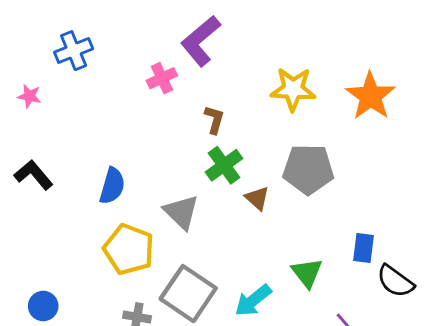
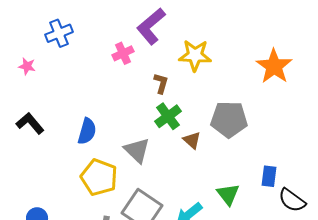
yellow star: (293, 89) -> (195, 55), moved

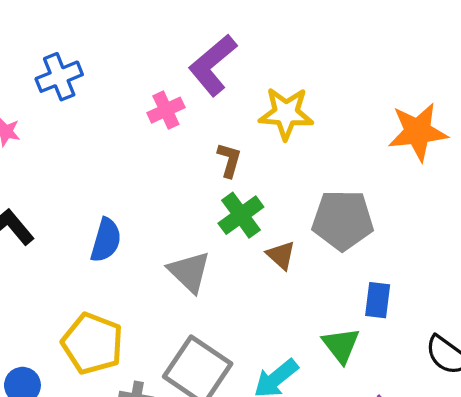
orange star: (274, 66) -> (418, 132), turned 30
blue rectangle: (269, 176) -> (378, 300), moved
yellow pentagon: (99, 177) -> (93, 344), moved

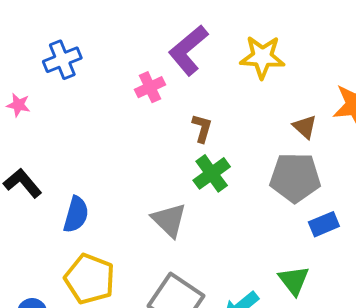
yellow star: (286, 113) -> (262, 57), moved
blue semicircle: (106, 240) -> (76, 215), moved
brown triangle: (281, 255) -> (305, 127), moved
blue rectangle: (378, 300) -> (324, 224), moved, turned 60

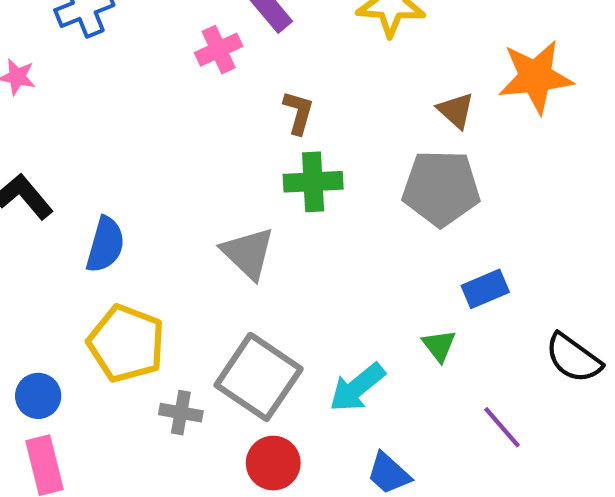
green cross: (212, 173) -> (313, 182), turned 33
blue rectangle: (324, 224) -> (485, 289), moved
green triangle: (294, 280) -> (439, 345), size x0.7

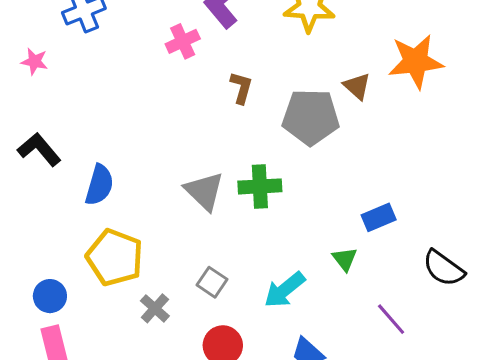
green cross: (313, 182) -> (260, 186), moved
gray pentagon: (441, 188) -> (311, 117), moved
gray square: (259, 377) -> (212, 282), size x0.5
gray cross: (181, 413) -> (155, 308), turned 32

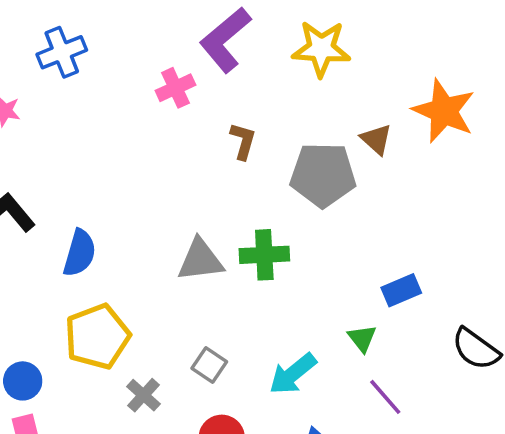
orange star: (416, 61) -> (444, 111), turned 30
gray triangle: (204, 191) -> (200, 260), turned -51
yellow pentagon: (115, 257) -> (97, 337), turned 30
purple line: (391, 319) -> (385, 397), moved

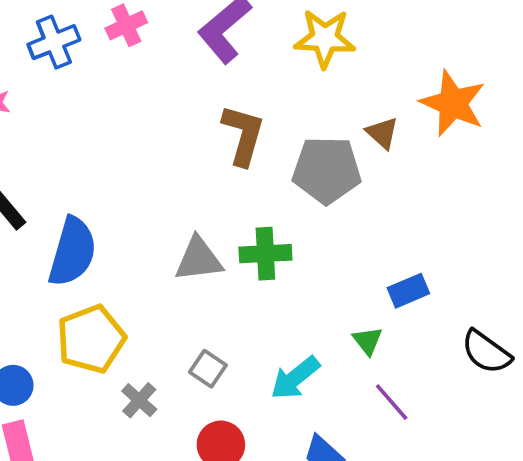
pink cross: (175, 88) -> (126, 25), moved
brown L-shape: (243, 141) -> (243, 135), size x1.6
blue semicircle: (80, 253) -> (72, 252), size x1.4

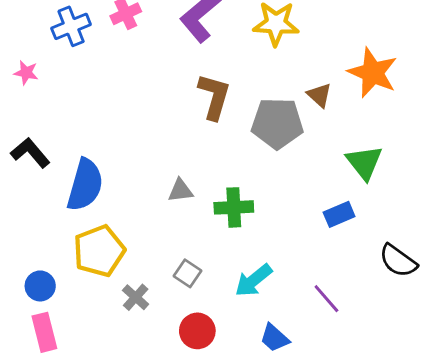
green cross: (265, 254) -> (234, 207), moved
gray triangle: (199, 259) -> (180, 191), size x0.7
green triangle: (367, 341) -> (364, 163), moved, size x1.6

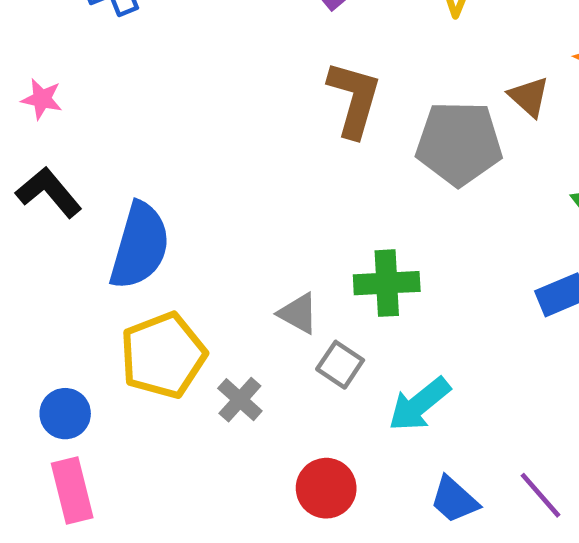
pink star: (26, 73) -> (42, 99), moved
gray triangle: (180, 191) -> (298, 313), moved, turned 36
gray square: (187, 273) -> (340, 365), moved
gray cross: (136, 297) -> (240, 400), moved
purple line: (326, 299) -> (541, 495), moved

